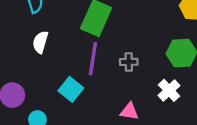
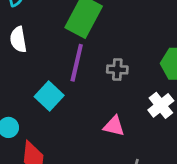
white semicircle: (40, 42) -> (18, 40), turned -30

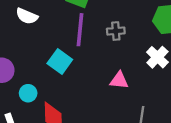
white semicircle: (18, 40) -> (27, 16), turned -50

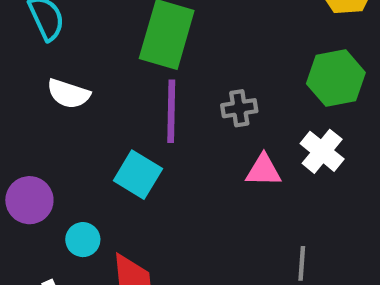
pink triangle: (119, 80) -> (263, 170), moved

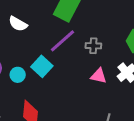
purple line: (171, 111) -> (63, 41), turned 36
cyan circle: (83, 240) -> (18, 75), moved

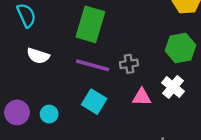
purple line: (63, 41) -> (93, 65), turned 68
cyan square: (42, 66) -> (94, 102), moved

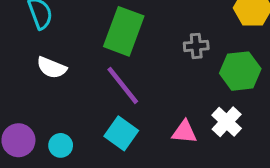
gray cross: (129, 64) -> (196, 46), moved
purple line: (93, 65) -> (123, 85), turned 32

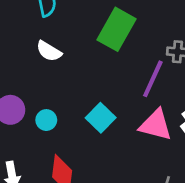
purple line: (123, 85) -> (153, 79), moved, turned 54
pink triangle: (184, 132) -> (156, 125), size x1.5

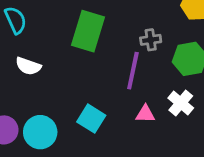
cyan circle: (46, 120) -> (40, 132), size x1.6
pink triangle: (156, 125) -> (145, 114), size x0.6

